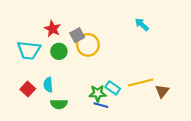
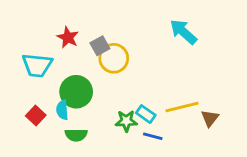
cyan arrow: (142, 24) -> (183, 32), size x1.5
green circle: (59, 51) -> (76, 92), moved, size x1.5
blue line: (101, 105) -> (153, 136), moved

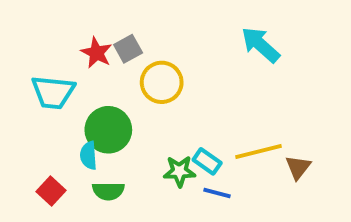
gray square: (100, 46) -> (128, 49), moved
red square: (36, 115) -> (51, 191), moved

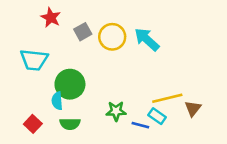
cyan arrow: (260, 45) -> (147, 39), moved
red star: (96, 53) -> (51, 18), moved
yellow circle: (162, 82) -> (112, 37), moved
cyan rectangle: (207, 161) -> (157, 116), moved

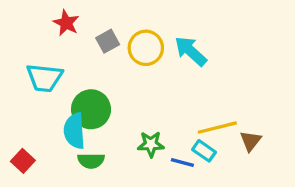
cyan semicircle: (57, 101) -> (74, 131), size x1.5
red square: (33, 124) -> (23, 161), moved

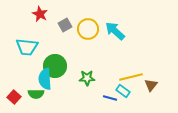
green star: (151, 144) -> (87, 78), moved
green semicircle: (91, 161) -> (36, 94), moved

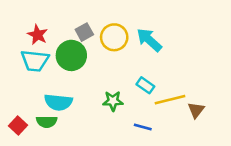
red star: (40, 14) -> (38, 35), moved
green circle: (55, 66) -> (71, 55), moved
cyan semicircle: (45, 79) -> (58, 102), turned -80
cyan rectangle: (123, 91) -> (145, 85), moved

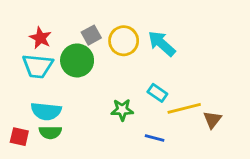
cyan semicircle: (58, 102) -> (46, 111), moved
red square: (18, 126) -> (19, 137), turned -30

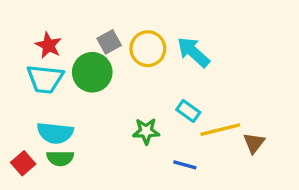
red square: (19, 137) -> (23, 163), turned 36

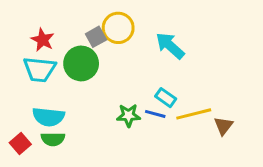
yellow circle: (148, 49) -> (118, 28), moved
blue line: (185, 165) -> (155, 114), moved

